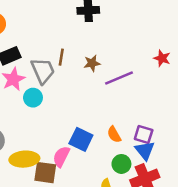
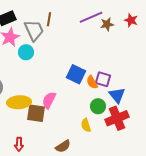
brown star: (92, 63) -> (107, 24), moved
purple line: (119, 78) -> (91, 17), moved
purple square: (144, 134) -> (103, 79), moved
blue square: (81, 139) -> (76, 74), moved

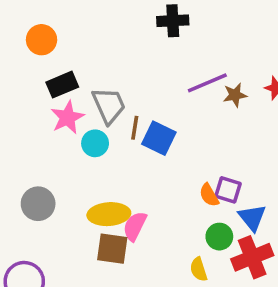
brown line: (49, 19) -> (135, 128), moved
blue square: (76, 74) -> (159, 138), moved
yellow ellipse: (19, 102) -> (109, 214), moved

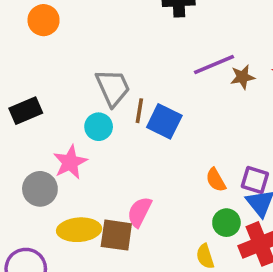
black rectangle: (62, 85) -> (26, 111), moved
pink star: (67, 117) -> (70, 162), moved
purple square: (228, 190) -> (255, 180), moved
yellow ellipse: (109, 214) -> (79, 230), moved

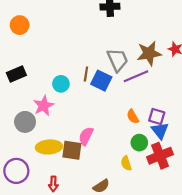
orange circle: (44, 20) -> (20, 25), moved
purple line: (214, 65) -> (136, 76), moved
brown star: (242, 77) -> (149, 53), size x1.6
gray trapezoid: (113, 88) -> (118, 60), moved

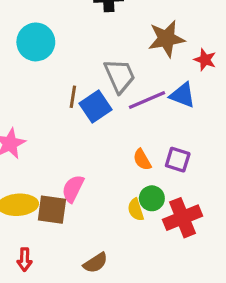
brown star: (149, 53) -> (166, 39), moved
blue square: (101, 81) -> (95, 106), turned 30
cyan circle: (61, 84) -> (36, 42), moved, size x1.5
blue triangle: (160, 131) -> (182, 95), moved, turned -30
yellow semicircle: (126, 163) -> (136, 210), moved

